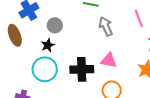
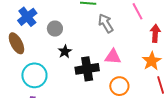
black star: (48, 45) -> (65, 51), moved
cyan circle: (45, 69) -> (34, 75), moved

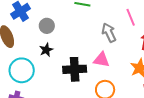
gray arrow: (106, 23) -> (109, 33), moved
black star: (65, 51) -> (46, 50), moved

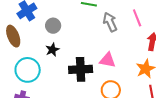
gray arrow: (109, 33) -> (110, 22), moved

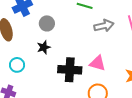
gray arrow: (110, 22) -> (104, 26), turned 96
cyan circle: (28, 70) -> (17, 65), size x0.6

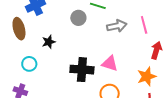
gray circle: (47, 23) -> (78, 18), moved
black star: (44, 47) -> (49, 42), moved

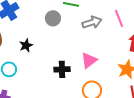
pink triangle: (110, 63) -> (89, 60), turned -48
black cross: (82, 70) -> (62, 69), size x0.7

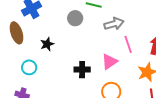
pink line: (119, 18) -> (128, 44), moved

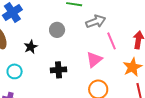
gray circle: (75, 18) -> (57, 30), moved
black cross: (82, 70) -> (58, 70), moved

